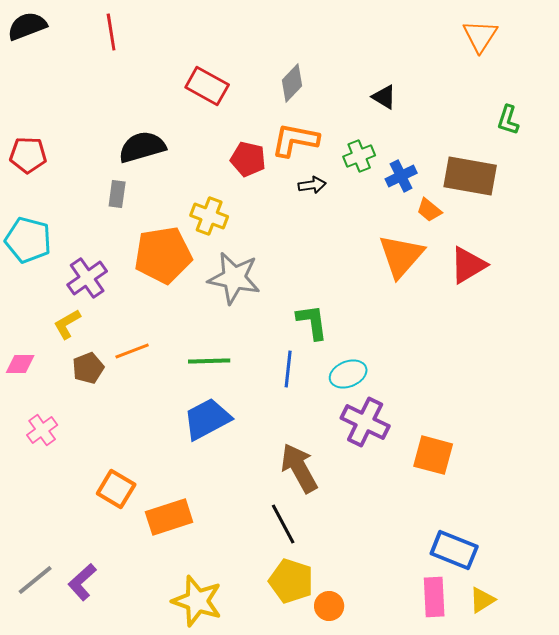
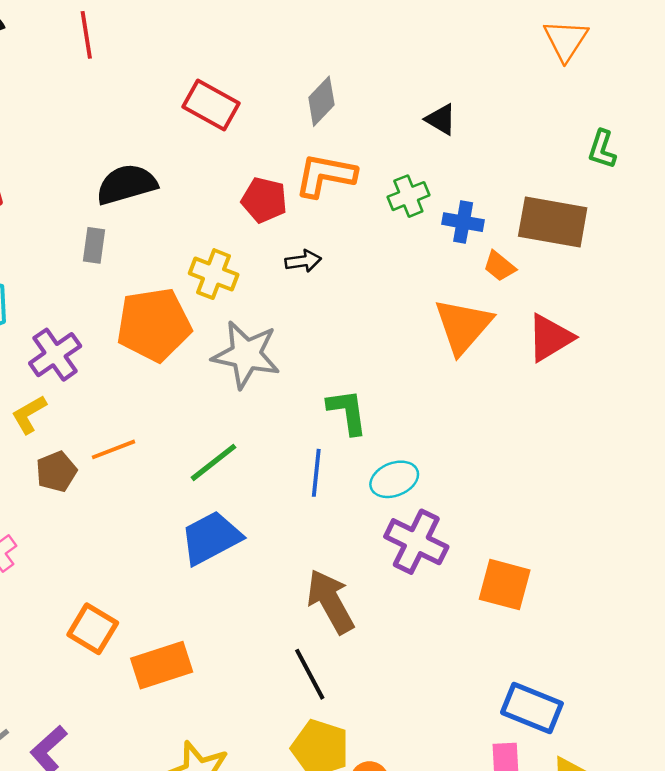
blue cross: (401, 176) -> (463, 222), turned 36
black arrow: (312, 185) -> (303, 261), moved
green line: (209, 361) -> (214, 462), turned -36

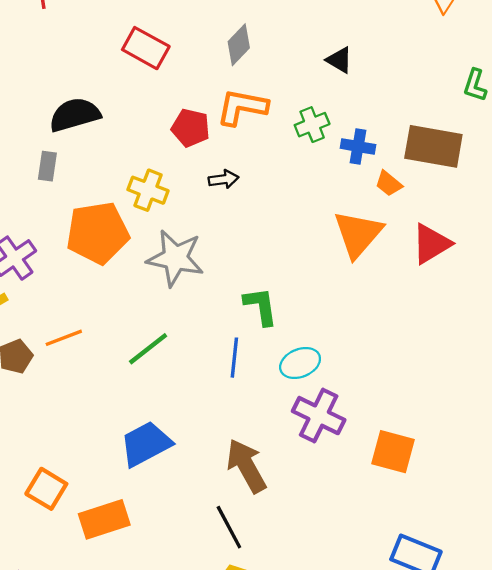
blue trapezoid: (211, 538) -> (146, 444), moved

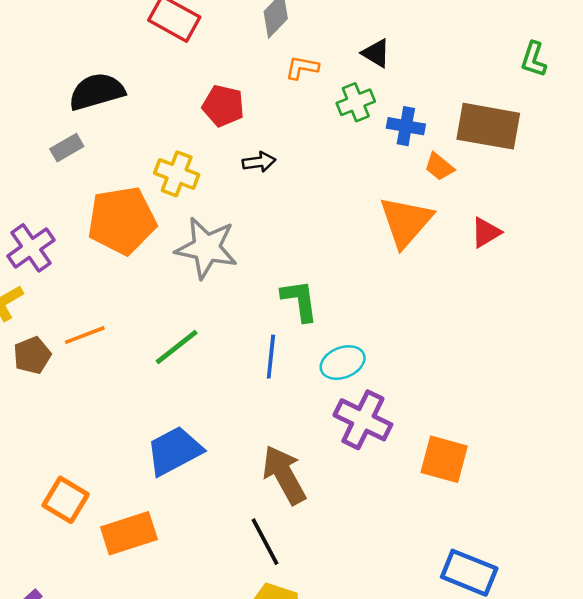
black triangle: (339, 60) -> (376, 53), moved
orange L-shape: (242, 107) -> (302, 68), moved, size x0.6
gray rectangle: (47, 166) -> (67, 148), turned 52
red triangle: (431, 244) -> (486, 232), size x0.7

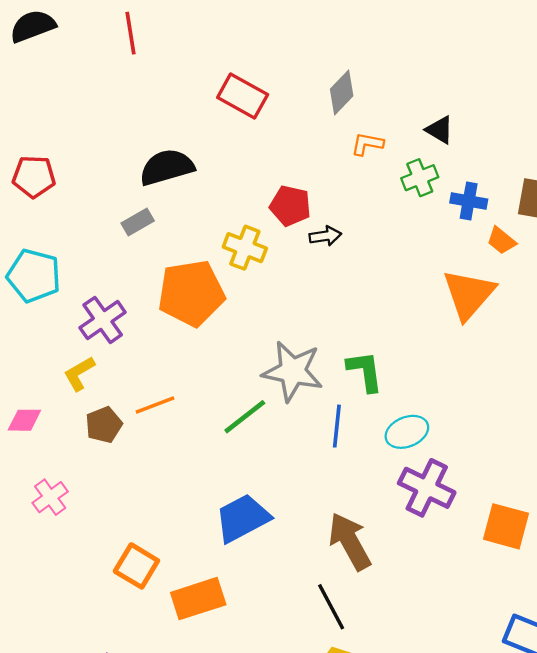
red pentagon: (223, 106) -> (290, 206), moved
gray star: (206, 248) -> (293, 371), moved

